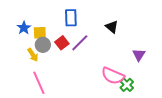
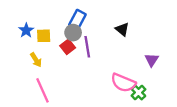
blue rectangle: (71, 18) -> (77, 19), turned 30
purple line: (80, 43) -> (87, 47), turned -54
gray circle: (43, 45) -> (73, 33), moved

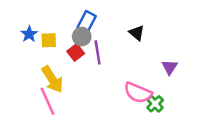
yellow arrow: (36, 60) -> (52, 79), moved, size x1.6

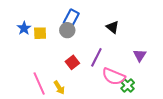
red square: (76, 52) -> (72, 62), moved
purple line: (98, 52) -> (96, 57), moved, turned 36
yellow arrow: (52, 79) -> (59, 88), moved, size x0.6

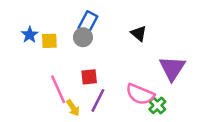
purple triangle: (140, 55) -> (172, 68), size x1.6
purple line: (96, 57) -> (98, 100), moved
red square: (72, 62) -> (89, 77), turned 32
pink line: (39, 84) -> (58, 89), moved

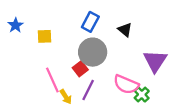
blue rectangle: (88, 22) -> (90, 22), moved
blue star: (30, 35) -> (15, 25), moved
gray circle: (83, 37) -> (93, 52), moved, size x1.6
red square: (89, 77) -> (80, 69), turned -32

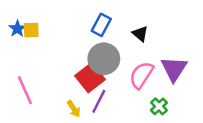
yellow square: (45, 36) -> (31, 30), moved
red square: (80, 69) -> (90, 78), size x1.6
pink line: (52, 80) -> (25, 90), moved
pink semicircle: (126, 84) -> (141, 75), moved, turned 100

